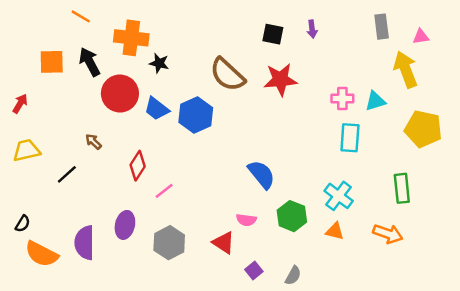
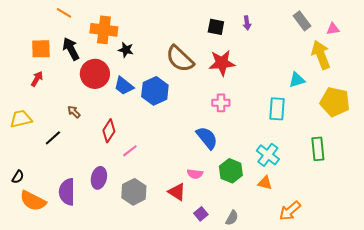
gray rectangle: (382, 27) -> (302, 21), turned -30
pink cross: (342, 99) -> (221, 103), moved
red arrow: (20, 104) -> (37, 79), moved
orange arrow: (388, 234) -> (290, 211), moved, turned 120

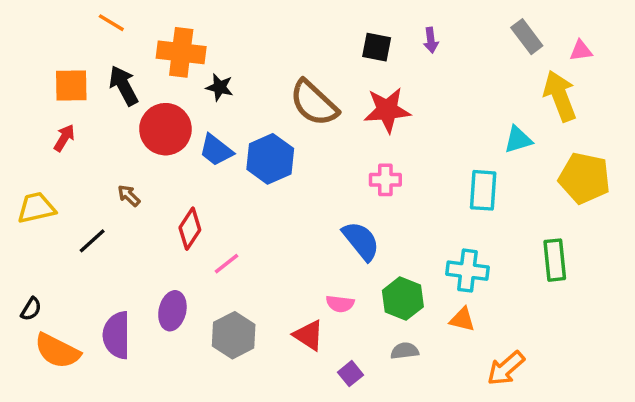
cyan cross: (268, 155) -> (467, 271), turned -30
gray semicircle: (232, 218) -> (405, 351), moved, turned -126

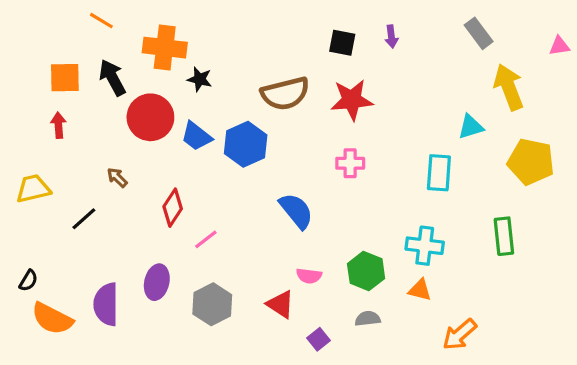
pink triangle: (581, 51) -> (559, 46), moved
brown semicircle: (314, 103) -> (285, 94), turned -57
red arrow: (64, 138) -> (59, 125), turned -35
blue semicircle: (361, 241) -> (296, 211), moved

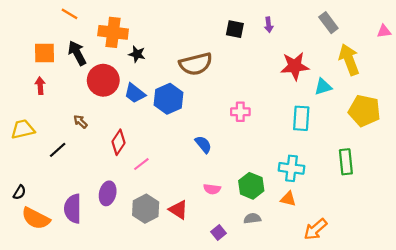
red star: (352, 100) -> (295, 66), moved
blue semicircle: (296, 211) -> (203, 144), size x0.7
red triangle: (280, 304) -> (178, 210), moved

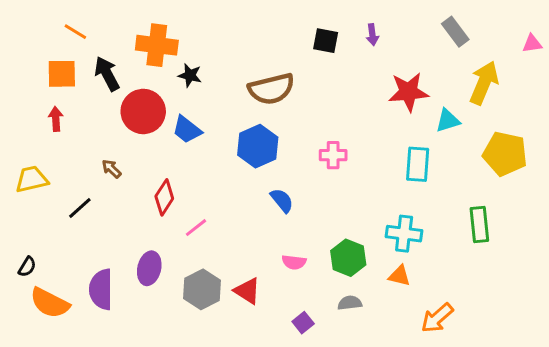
orange line: (70, 14) -> (75, 32), moved
yellow arrow: (349, 60) -> (484, 83), turned 44
blue hexagon: (169, 99) -> (258, 146), moved

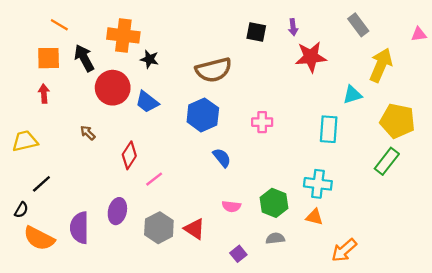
red star: (409, 92) -> (311, 57), moved
black line: (80, 208) -> (41, 184), moved
green rectangle: (479, 225) -> (387, 161), moved, turned 44

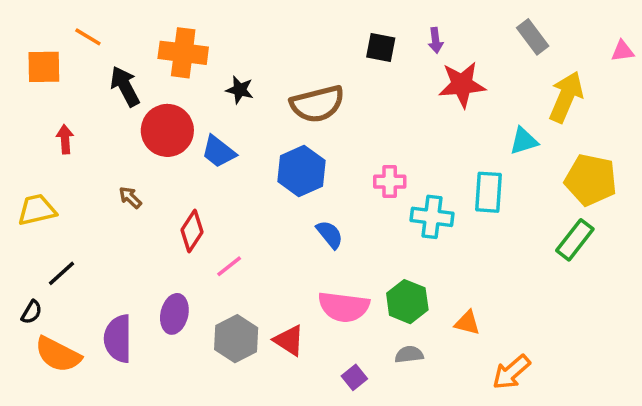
orange square: (49, 58) -> (44, 67), moved
black star: (149, 59) -> (240, 90), moved
cyan cross: (318, 184) -> (432, 217), moved
pink semicircle: (231, 206) -> (344, 307), size x1.8

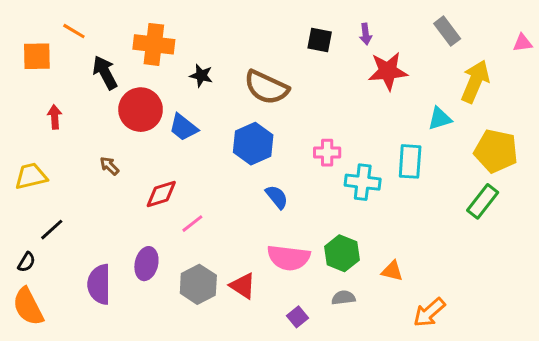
brown semicircle: (317, 104) -> (266, 87), turned 39
red diamond: (192, 231) -> (161, 194), turned 40
orange semicircle: (58, 354) -> (28, 307), moved, turned 36

